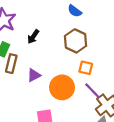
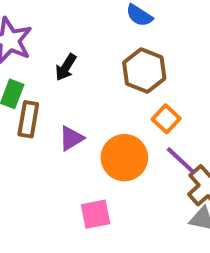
orange square: (86, 68) -> (166, 119), turned 32

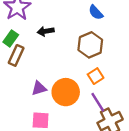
black arrow: (66, 67) -> (46, 31), turned 35
purple triangle: (71, 138) -> (39, 88), moved

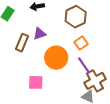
brown rectangle: (16, 55) -> (22, 43), moved
purple triangle: (39, 88) -> (40, 34), moved

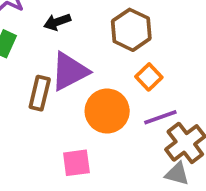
purple triangle: (40, 34) -> (69, 71), size x1.6
purple line: (84, 65) -> (160, 117), turned -66

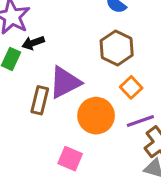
black arrow: (57, 22) -> (33, 43), moved
pink square: (76, 163) -> (70, 159), turned 30

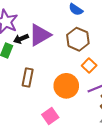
purple triangle: (65, 82) -> (40, 35), moved
pink square: (70, 159) -> (50, 116), turned 35

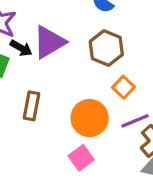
black arrow: (21, 39) -> (21, 48), turned -128
pink square: (50, 116) -> (81, 158), moved

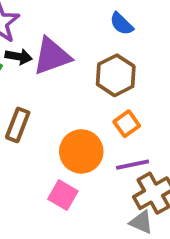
black arrow: (21, 48) -> (19, 57), turned -30
pink square: (81, 158) -> (63, 195), turned -35

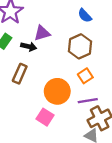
purple triangle: (52, 56) -> (42, 33), size x0.7
black arrow: (19, 57) -> (29, 47), moved

